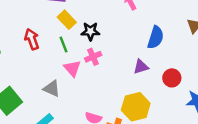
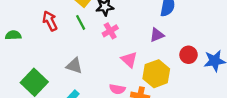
pink triangle: (72, 68) -> (129, 60), moved
red circle: (172, 78) -> (188, 55), moved

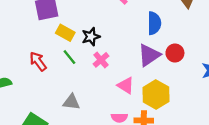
purple triangle: (157, 35) -> (149, 55), size x1.5
red circle: (188, 55) -> (175, 53), moved

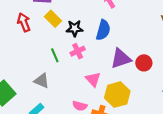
blue semicircle: (154, 23) -> (103, 30), moved
green line: (69, 57) -> (55, 55), moved
red arrow: (38, 61) -> (24, 22), moved

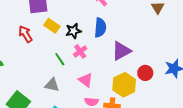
red circle: (144, 63) -> (145, 73), moved
pink triangle: (93, 79) -> (86, 80), moved

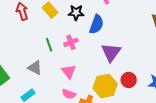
black star: (73, 31) -> (76, 13), moved
purple triangle: (121, 51) -> (111, 52), turned -40

